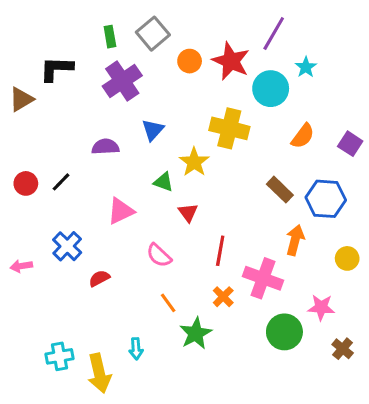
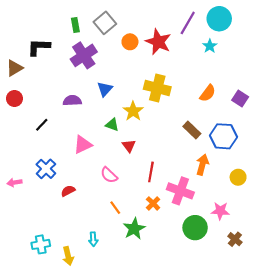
cyan circle: (271, 89) -> (219, 19), moved
red circle: (26, 183) -> (14, 98), moved
yellow arrow: (99, 373) -> (68, 256), size x0.7

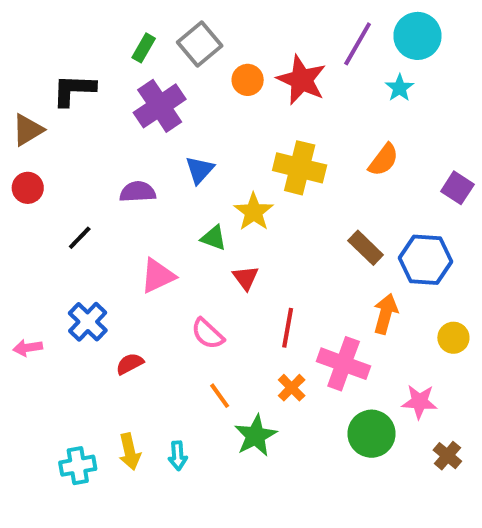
green rectangle: (75, 25) -> (144, 48), turned 40
orange semicircle: (208, 93) -> (384, 160), moved
yellow arrow: (68, 256) -> (130, 452), moved

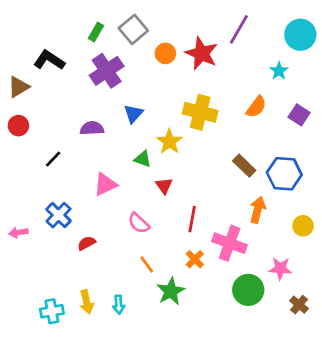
cyan circle: (417, 36) -> (300, 35), moved
cyan star: (399, 88) -> (279, 71), moved
black L-shape: (74, 90) -> (49, 60), turned 32
purple square: (457, 188) -> (299, 115), moved

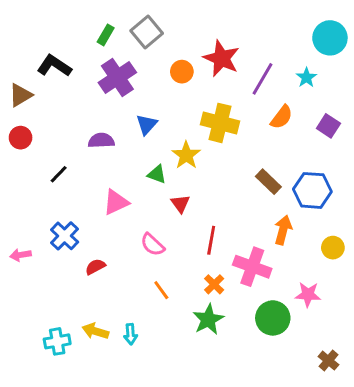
purple line: (239, 29) -> (262, 79), moved
orange circle: (165, 53) -> (182, 72), moved
green star: (171, 291) -> (208, 319), moved
yellow arrow: (87, 302) -> (95, 331), turned 120
brown cross: (299, 305) -> (328, 361), moved

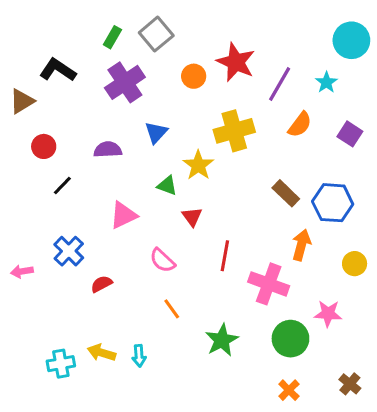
yellow cross: (220, 123) -> (234, 131), turned -30
red circle: (21, 138) -> (44, 146), moved
orange cross: (214, 284) -> (289, 390), moved

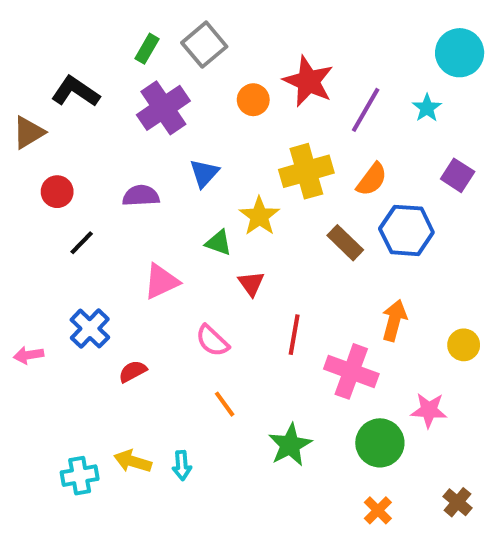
orange semicircle: (300, 125) -> (372, 179), moved
brown rectangle: (286, 193) -> (345, 243), moved
blue hexagon: (333, 203) -> (406, 230), moved

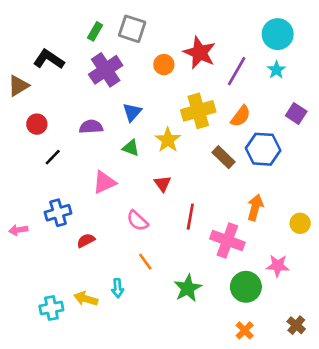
gray square: (204, 45) -> (132, 29), turned -32
cyan circle: (460, 53) -> (278, 34), moved
green triangle: (219, 243) -> (131, 148), moved
blue cross: (90, 329) -> (58, 213), turned 30
cyan arrow: (182, 465) -> (118, 288), moved

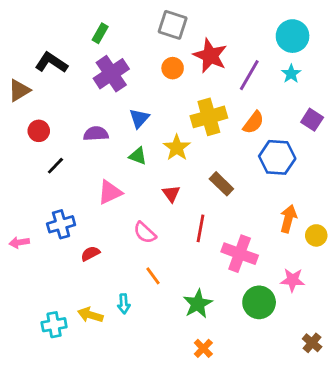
gray square: (132, 29) -> (173, 25), moved
brown rectangle: (223, 157) -> (221, 184), moved
orange arrow: (255, 207) -> (288, 219), moved
orange cross: (245, 330) -> (203, 348), moved

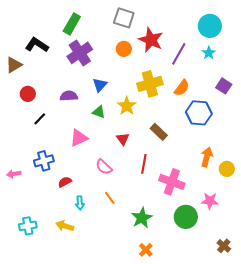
green rectangle: (100, 33) -> (72, 24), size x1.5
cyan arrow: (124, 304) -> (80, 203), moved
cyan cross: (54, 325) -> (28, 226), moved

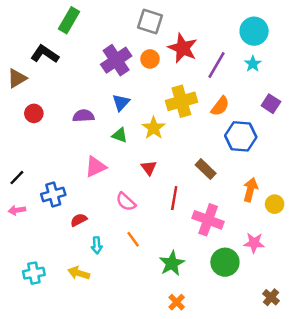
green rectangle: (72, 24) -> (69, 20), moved
purple cross: (80, 53) -> (116, 60), moved
black line: (40, 119) -> (17, 178), moved
brown rectangle: (159, 132) -> (206, 169), moved

